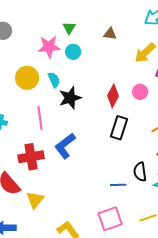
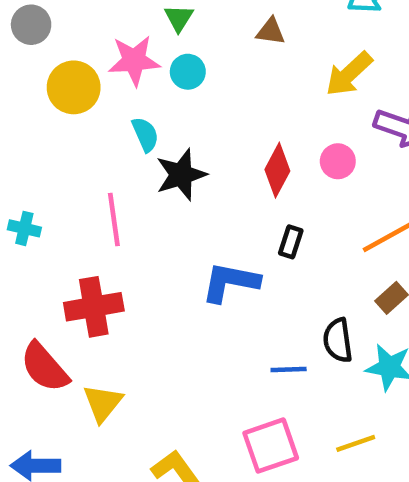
yellow circle: (27, 78) -> (74, 87), moved
black rectangle: (119, 128) -> (291, 242), size x0.6
blue L-shape: (65, 146) -> (230, 282), moved, turned 48

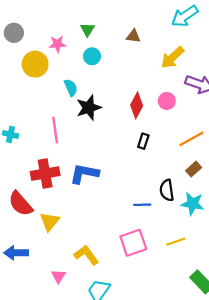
pink star: (134, 61) -> (57, 44), moved, size x0.7
blue L-shape: (230, 282) -> (84, 174), moved

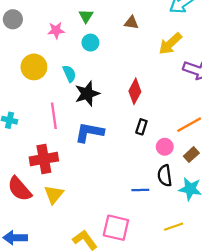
yellow circle: (35, 64) -> (34, 67), moved
pink circle: (167, 101) -> (165, 147), moved
blue L-shape: (84, 174) -> (89, 132), moved
yellow triangle: (50, 222) -> (54, 194), moved
pink square: (133, 243) -> (116, 228), moved, turned 32

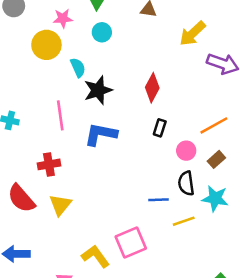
yellow circle: (34, 67) -> (46, 45), moved
red cross: (44, 159) -> (49, 164), size x0.7
yellow line: (174, 227) -> (184, 221), moved
pink square: (116, 228) -> (131, 243), turned -36

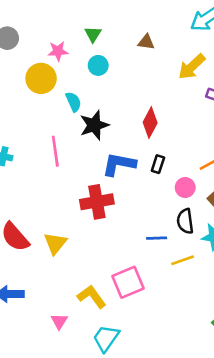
blue L-shape: (101, 134) -> (119, 164), moved
red cross: (49, 164) -> (97, 202), moved, size x1.4

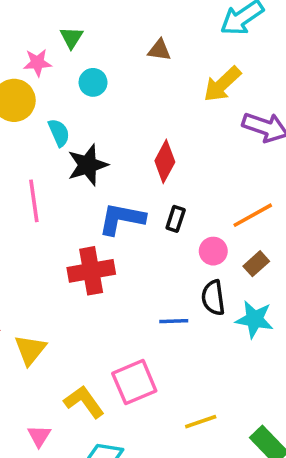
green triangle: (93, 34) -> (71, 38), moved
yellow triangle: (55, 243) -> (30, 350), moved
yellow line: (183, 260) -> (201, 422), moved

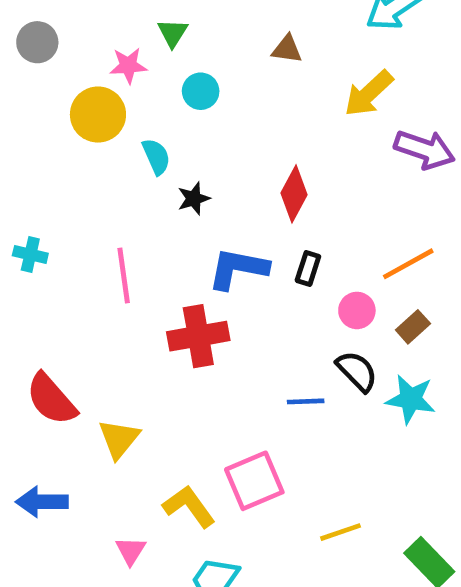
black star: (88, 165) -> (194, 199), size x0.6
pink line: (34, 201) -> (124, 275), moved
black semicircle: (213, 298) -> (357, 371), turned 144

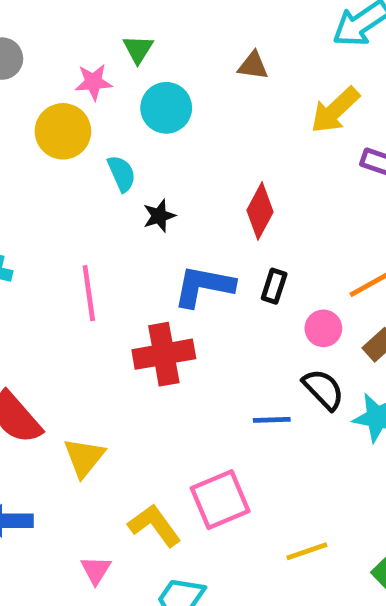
cyan circle: (201, 91) -> (166, 108), size x1.4

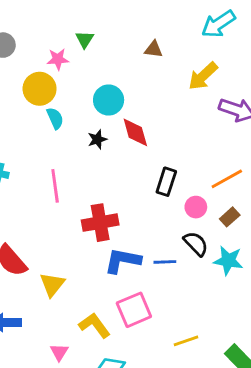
cyan circle: (166, 108) -> (109, 100), moved
cyan semicircle: (122, 174) -> (55, 118), moved
red diamond: (260, 211) -> (135, 132), moved, turned -44
blue L-shape: (204, 286) -> (123, 261), moved
black rectangle: (274, 286) -> (166, 182), size x1.4

